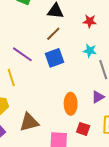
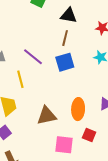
brown line: (53, 34) -> (65, 38), turned -35
brown triangle: (29, 122) -> (47, 116), moved

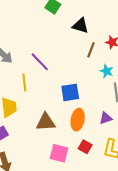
brown line: (65, 38) -> (91, 50), moved
blue square: (65, 62) -> (70, 92), moved

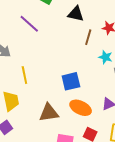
purple line: (40, 62) -> (29, 24), moved
orange ellipse: (78, 120) -> (81, 108), turned -70

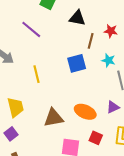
yellow line: (24, 75) -> (36, 74), moved
blue square: (71, 81) -> (77, 63), moved

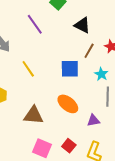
yellow line: (36, 74) -> (28, 69), turned -36
orange ellipse: (85, 112) -> (68, 104), moved

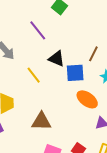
black triangle: (82, 25) -> (57, 59), moved
orange ellipse: (68, 104) -> (87, 99), moved

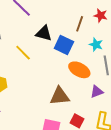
blue square: (75, 73) -> (64, 45), turned 36
brown triangle: (41, 121) -> (60, 96), moved

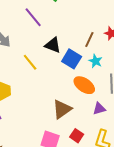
cyan star: (96, 45) -> (95, 61), moved
brown triangle: (60, 96) -> (62, 109), turned -35

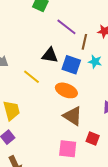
purple line: (33, 17) -> (66, 27), moved
orange ellipse: (84, 85) -> (66, 90), moved
brown triangle: (62, 109) -> (73, 116), turned -40

